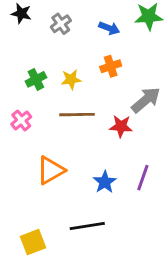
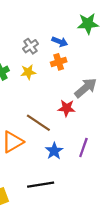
gray cross: (61, 24) -> (30, 46), moved
blue arrow: (109, 28) -> (60, 42), moved
brown line: (77, 115) -> (38, 123), moved, turned 35

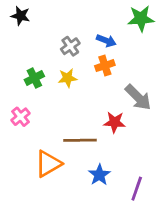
gray arrow: (86, 88) -> (138, 97), turned 85
brown line: (38, 123) -> (80, 140), turned -35
purple line: (83, 148) -> (137, 189), moved

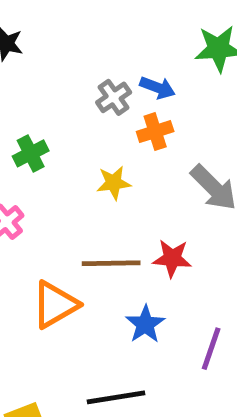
gray cross: (70, 46) -> (114, 97), moved
yellow star: (68, 78) -> (114, 183), moved
red star: (115, 122) -> (172, 258), moved

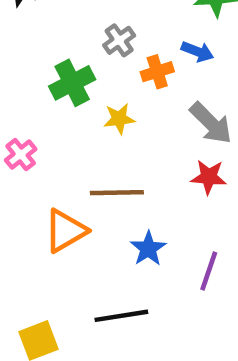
blue arrow: (157, 88) -> (198, 52), moved
green cross: (31, 153) -> (72, 83), moved, size x1.4
red star: (172, 258) -> (209, 177), moved

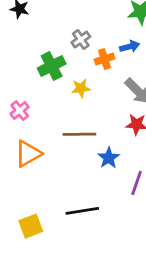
blue arrow: (198, 52) -> (130, 47), turned -36
orange triangle: (65, 231) -> (28, 154), moved
blue star: (148, 249) -> (109, 158), moved

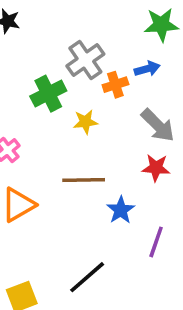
gray cross: (81, 40) -> (85, 60), size x1.5
black line: (82, 211) -> (87, 277), turned -32

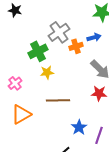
yellow star: (85, 122) -> (47, 72), moved
blue star: (121, 210) -> (79, 127), moved

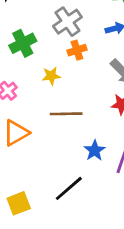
orange cross: (76, 46) -> (77, 50), moved
green cross: (38, 51) -> (23, 43), moved

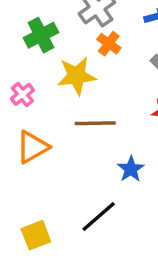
orange cross: (77, 50) -> (109, 44), turned -36
yellow star: (51, 76) -> (77, 76), size x1.6

